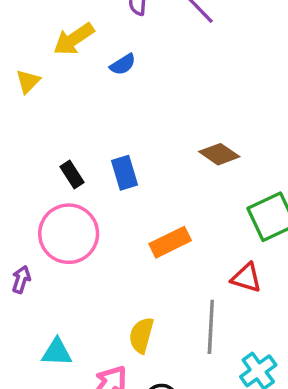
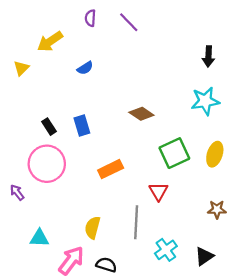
blue semicircle: (123, 64) -> (85, 68), moved
red triangle: (246, 278) -> (158, 191), turned 42
purple arrow: (21, 279) -> (17, 192), turned -56

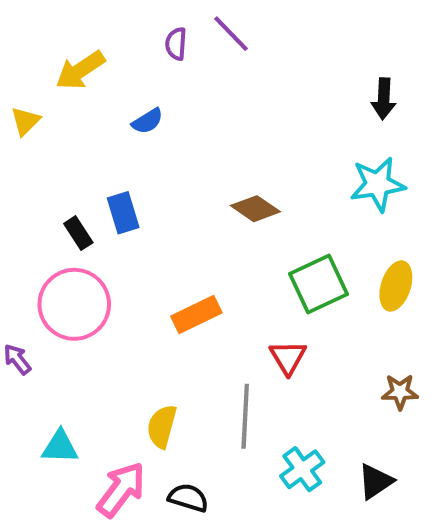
purple semicircle: (90, 18) -> (176, 44), moved
blue rectangle: (82, 125) -> (123, 213), moved

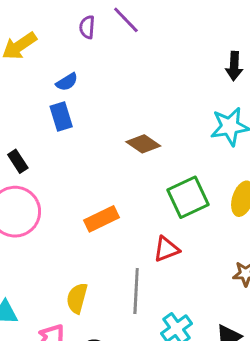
blue rectangle: (123, 213) -> (61, 117), moved
red triangle: (288, 357) -> (166, 249), turned 40

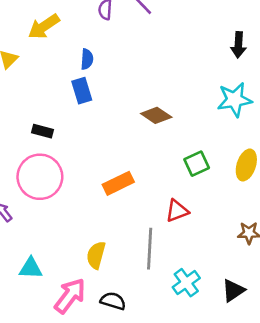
blue semicircle: (67, 82) -> (87, 59), turned -54
black rectangle: (18, 161) -> (42, 131), turned -42
green square: (188, 197) -> (197, 164), size x0.7

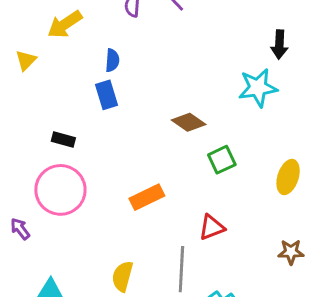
cyan star: (235, 100) -> (258, 88), moved
green square: (197, 164) -> (222, 160), moved

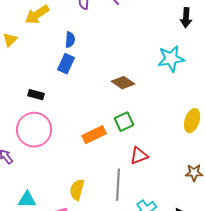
black arrow: (279, 44) -> (186, 18), moved
blue rectangle: (107, 95) -> (66, 64), turned 42
green square: (222, 160) -> (124, 122), moved

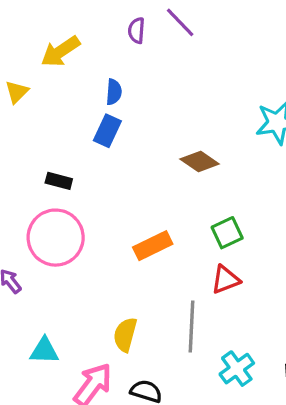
green square: (124, 122) -> (227, 233), moved

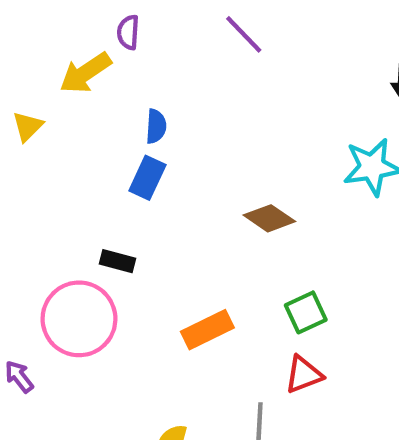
purple semicircle: (136, 30) -> (128, 32), moved
black rectangle: (59, 181) -> (117, 261), moved

